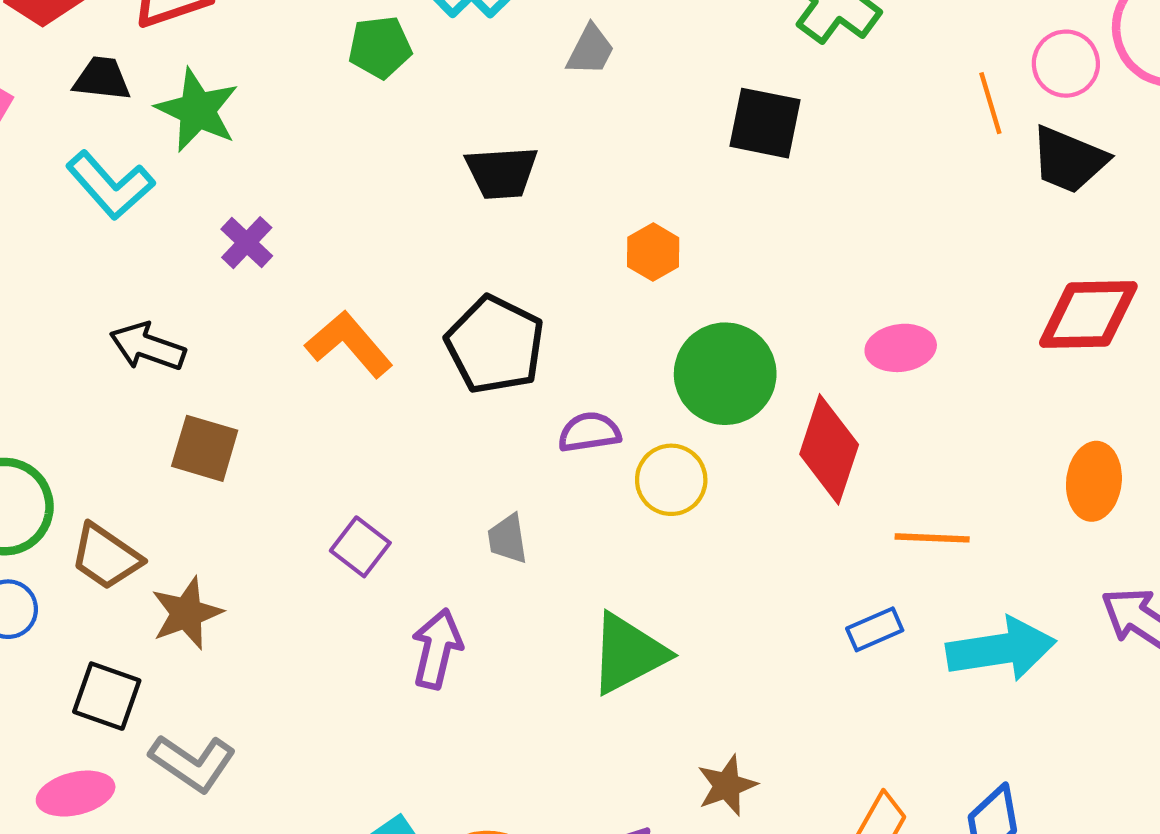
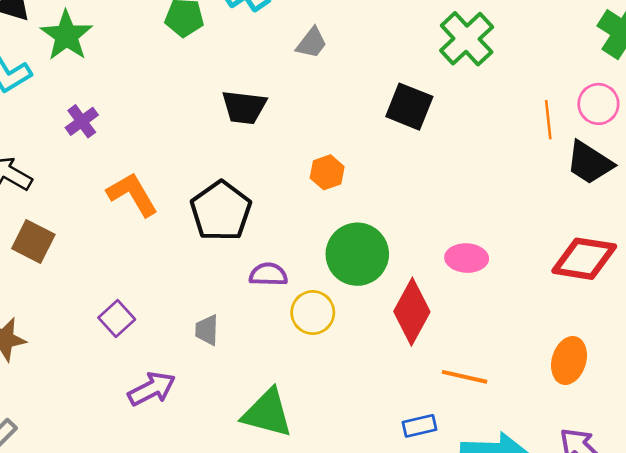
purple arrow: (437, 649) -> (152, 389), turned 39
green triangle: (628, 654) -> (267, 413), turned 32

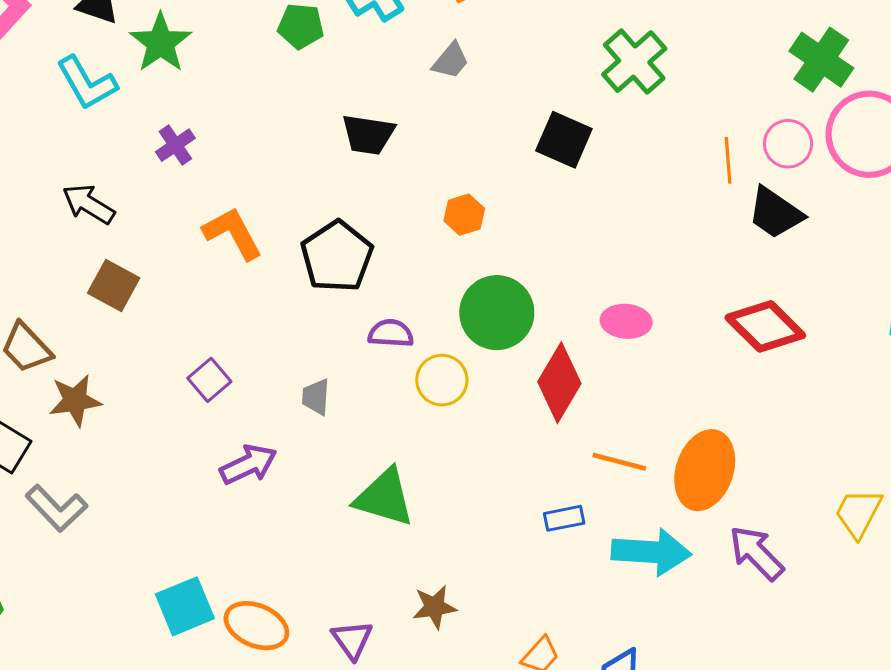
red diamond: (584, 259) -> (765, 326), turned 34
orange ellipse: (569, 360) -> (705, 470), moved, size x1.4

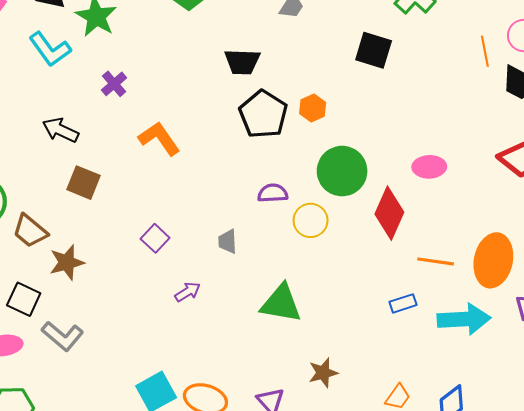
black pentagon: (337, 256) -> (263, 114), moved
purple arrow: (248, 464) -> (188, 292), size x0.7

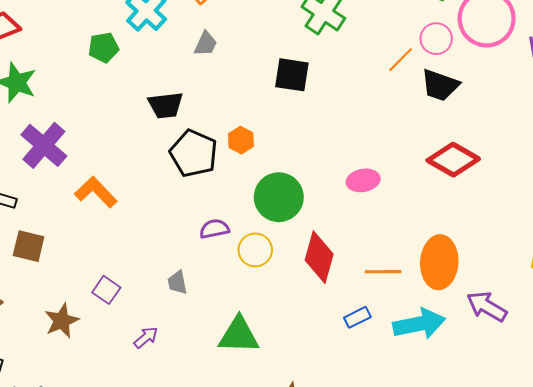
orange line: (485, 51) -> (401, 60), turned 64
purple cross: (114, 84) -> (44, 145), size x1.8
red diamond: (389, 213) -> (319, 257), moved
brown star: (67, 262) -> (62, 321), moved

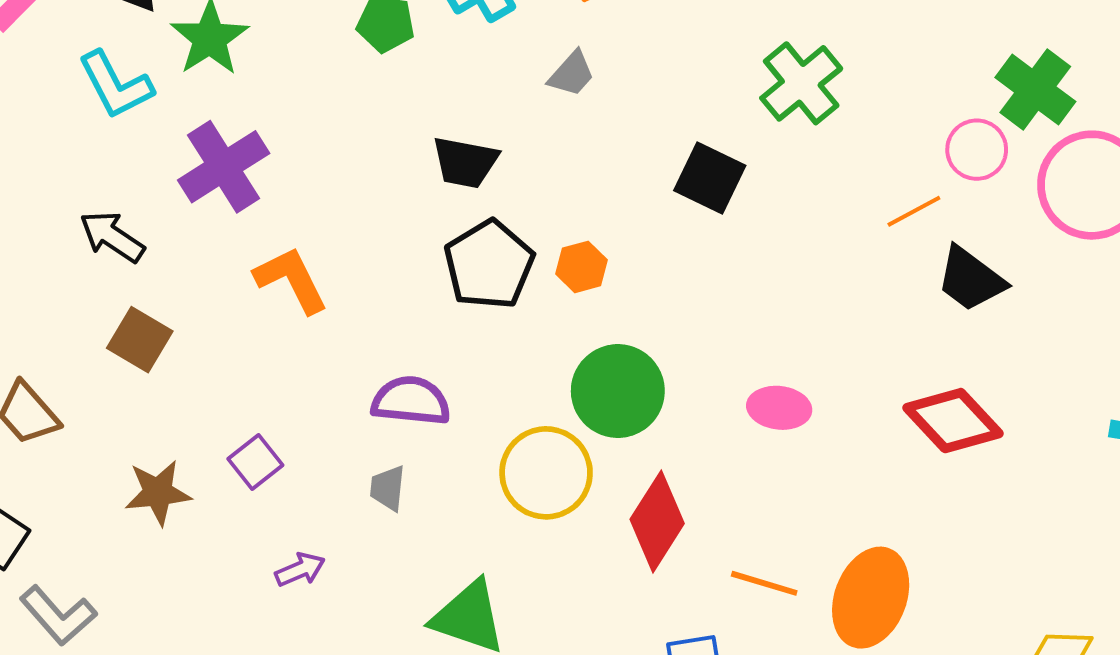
pink circle: (436, 39) -> (977, 150), moved
purple semicircle: (214, 229) -> (411, 401), moved, size x1.4
yellow circle: (255, 250) -> (546, 473), size x1.4

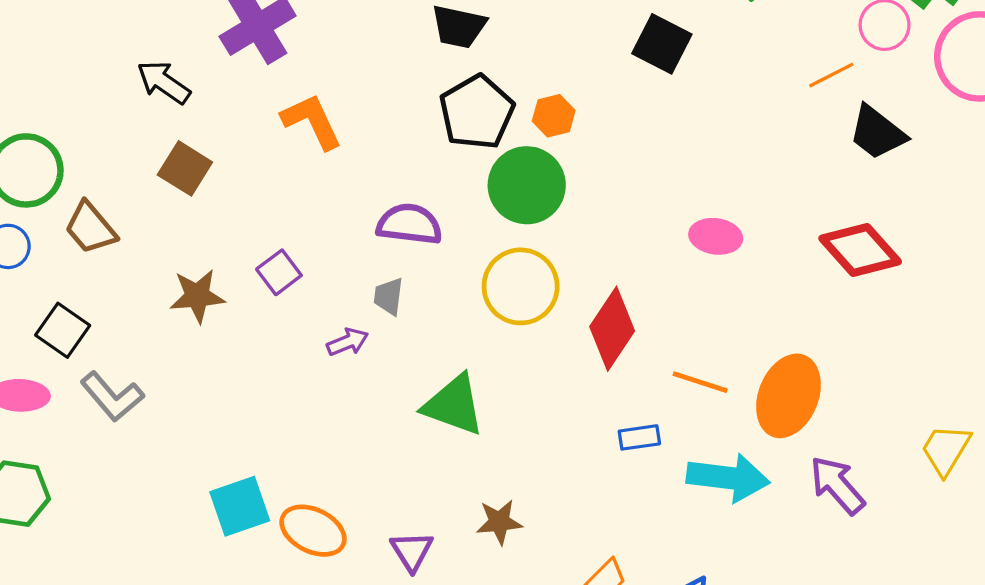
green circle: (618, 391) -> (527, 185), moved
purple arrow: (300, 570) -> (348, 342), moved

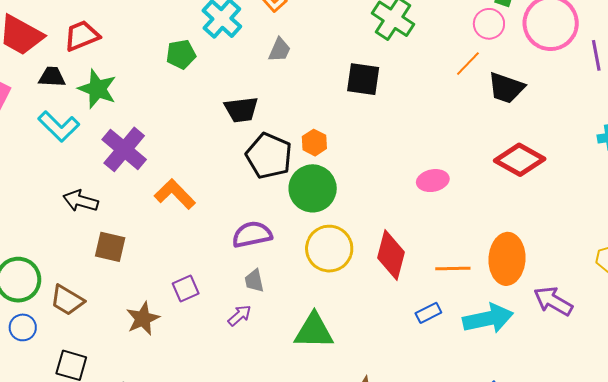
purple square: (279, 272) -> (186, 289), turned 32

